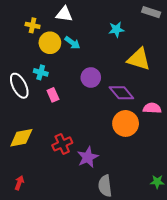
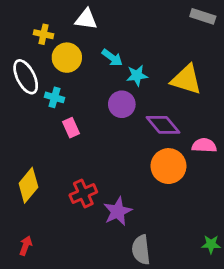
cyan star: (116, 29) -> (137, 75), moved
cyan arrow: (72, 43) -> (112, 58), moved
white ellipse: (19, 86) -> (26, 77), moved
yellow diamond: (21, 138) -> (28, 185), turned -40

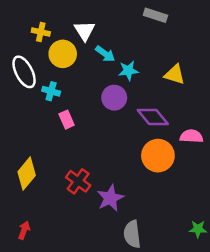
gray rectangle: (203, 16) -> (155, 15), moved
white triangle: (86, 19) -> (85, 31), moved, turned 50
yellow triangle: (186, 80) -> (175, 74), size x0.7
red cross: (83, 194) -> (78, 181), turned -30

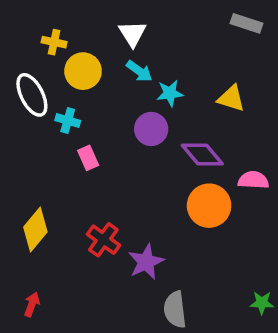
gray rectangle: (155, 15) -> (247, 23), moved
white triangle: (85, 31) -> (132, 34), moved

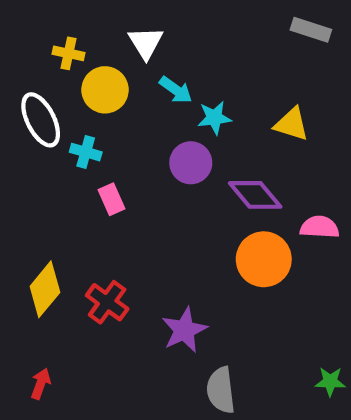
white triangle: (132, 34) -> (146, 43), moved
red cross: (103, 240) -> (107, 302), moved

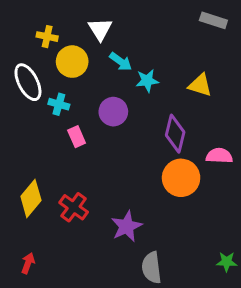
purple circle: (191, 163) -> (113, 112), moved
purple diamond: (255, 195) -> (175, 134), turned 54

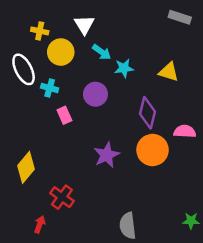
red cross: (74, 207) -> (62, 197), moved
purple star: (127, 226) -> (107, 155), moved
red arrow: (28, 263) -> (40, 224), moved

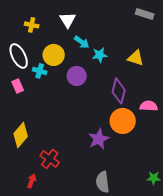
yellow circle: (61, 52) -> (54, 55), moved
pink rectangle: (64, 115) -> (18, 86), moved
purple star: (107, 155) -> (99, 139), moved

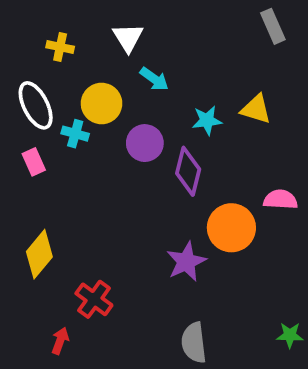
gray rectangle: (145, 14) -> (273, 26), turned 48
cyan star: (100, 55) -> (207, 120), moved
purple diamond: (119, 91) -> (188, 171), moved

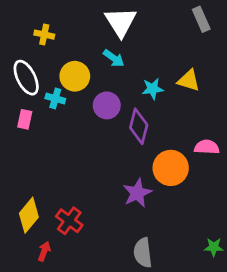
white triangle: (128, 38) -> (121, 22), moved, size x1.4
pink rectangle: (34, 162) -> (25, 119), turned 36
yellow diamond: (39, 254) -> (29, 215), moved

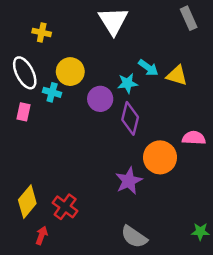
cyan arrow: (114, 58) -> (148, 68), moved
cyan star: (153, 89) -> (127, 83), moved
gray semicircle: (143, 253) -> (134, 237), turned -48

